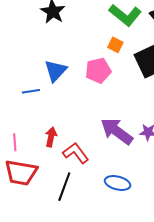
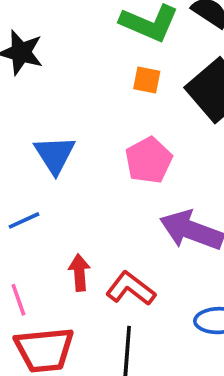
pink pentagon: (98, 71) -> (149, 160), moved
blue line: (31, 91) -> (24, 220), moved

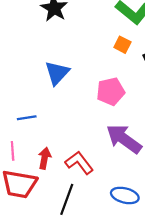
blue line: (24, 220) -> (27, 118), moved
red arrow: (79, 273) -> (45, 158), moved

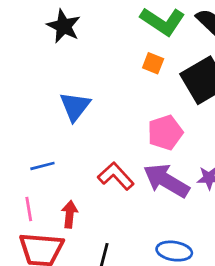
pink pentagon: (111, 91) -> (165, 133), moved
red L-shape: (79, 163) -> (116, 176), moved

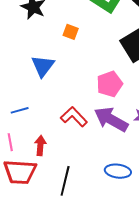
orange square: (153, 63) -> (71, 32), moved

